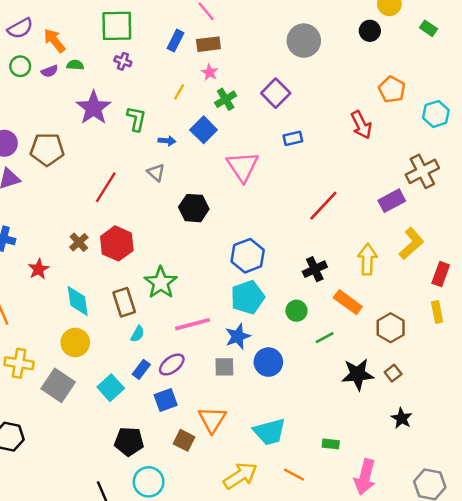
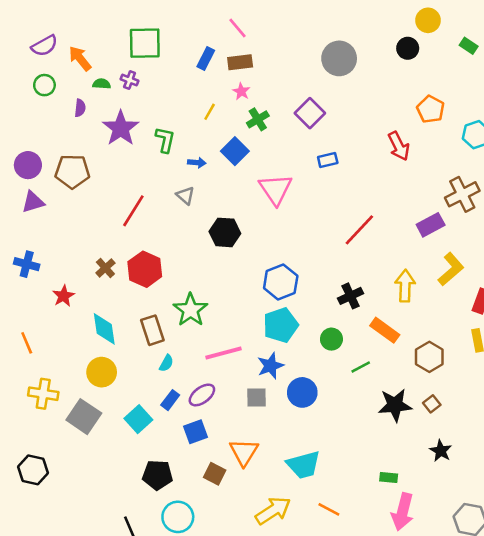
purple cross: (123, 61) -> (130, 80), moved
purple semicircle: (50, 71) -> (80, 108), moved, turned -63
green rectangle: (331, 444) -> (389, 478), moved

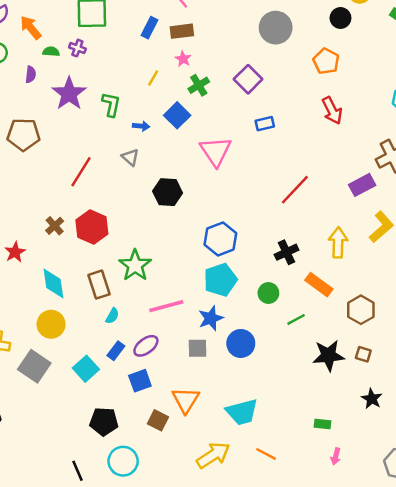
orange pentagon: (431, 109) -> (326, 61), moved
brown square: (432, 404) -> (363, 354), turned -35
pink arrow: (403, 512) -> (336, 456), size x0.5

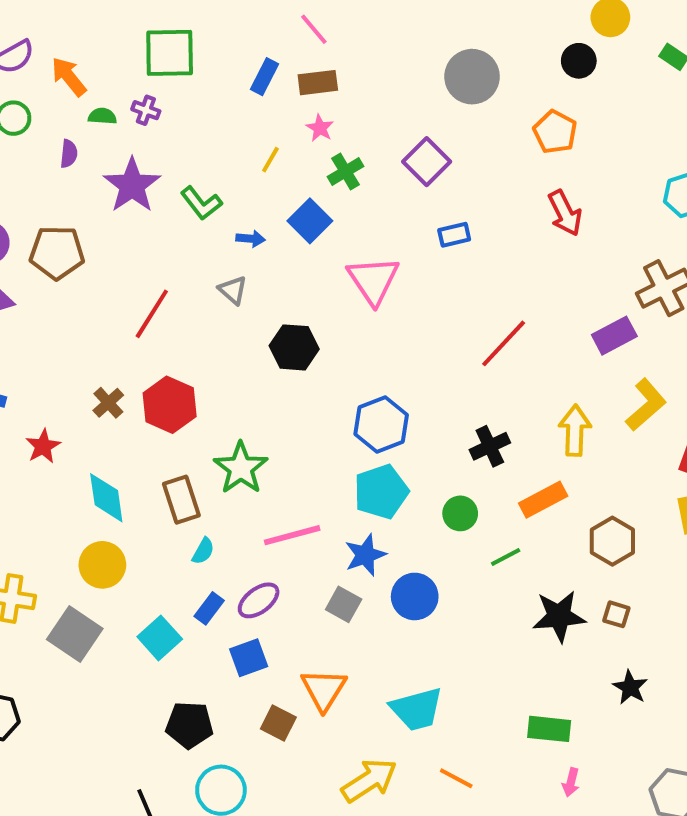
green L-shape: (111, 104) -> (201, 203), turned 130
orange rectangle: (319, 285) -> (543, 500), turned -64
gray square: (198, 348) -> (344, 604), turned 30
green rectangle: (322, 424) -> (549, 729), size x1.5

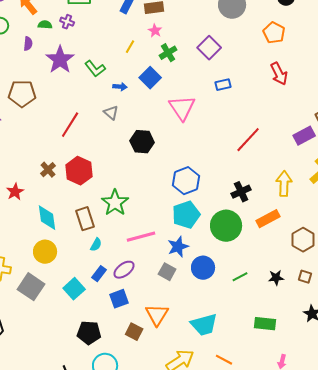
green circle: (460, 513) -> (226, 226), size x1.8
green line: (506, 557) -> (240, 277), moved
black star: (559, 616) -> (276, 278), size x0.6
green rectangle: (549, 729) -> (265, 324), moved

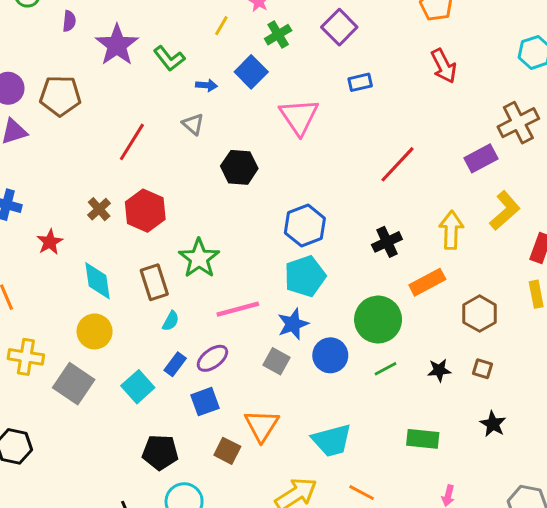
green circle: (226, 226) -> (378, 320), moved

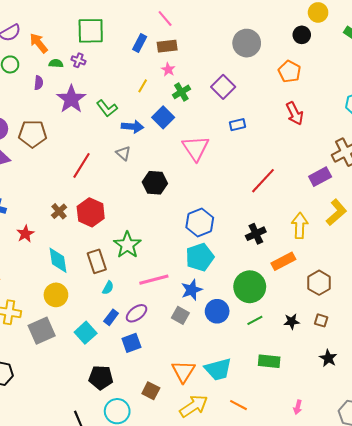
blue arrow: (206, 85) -> (132, 127), size x1.5
gray square: (74, 384) -> (42, 331), turned 32
orange triangle: (262, 425) -> (183, 371), moved
green rectangle: (423, 439) -> (269, 361), moved
brown square: (227, 451) -> (151, 391), moved

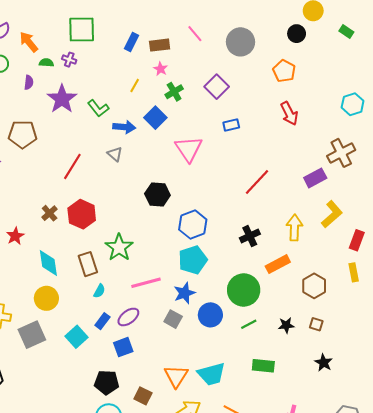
pink line: (165, 19) -> (195, 34), moved
black hexagon: (155, 183) -> (157, 195), moved
black pentagon: (101, 378) -> (107, 382), moved

